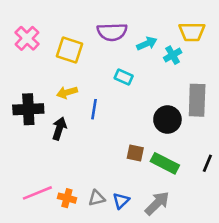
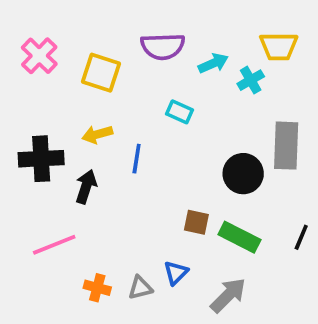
pink line: (37, 193) -> (54, 245), moved
blue triangle: (121, 201) -> (176, 273), moved

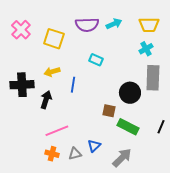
cyan arrow: (213, 63) -> (114, 24), moved
cyan cross: (251, 80) -> (146, 49), moved
brown square: (196, 222) -> (109, 111), moved
pink line: (54, 245) -> (57, 131), moved

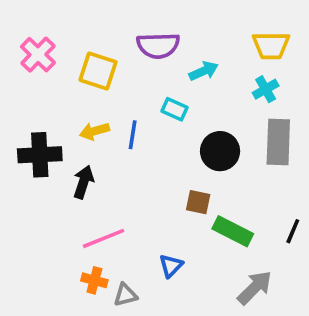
cyan arrow: (114, 24) -> (204, 71), moved
blue line: (73, 85) -> (133, 135), moved
black circle: (130, 93) -> (220, 151), moved
gray triangle: (75, 154) -> (125, 295), moved
gray arrow: (122, 158) -> (255, 288), moved

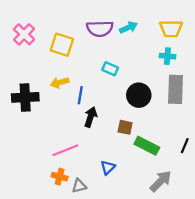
cyan arrow: (204, 71) -> (128, 27), moved
cyan cross: (266, 89) -> (167, 56), turned 35
blue line: (133, 135) -> (80, 95), moved
black arrow: (83, 182) -> (91, 117), moved

